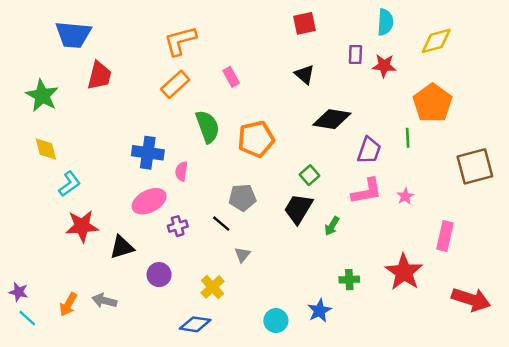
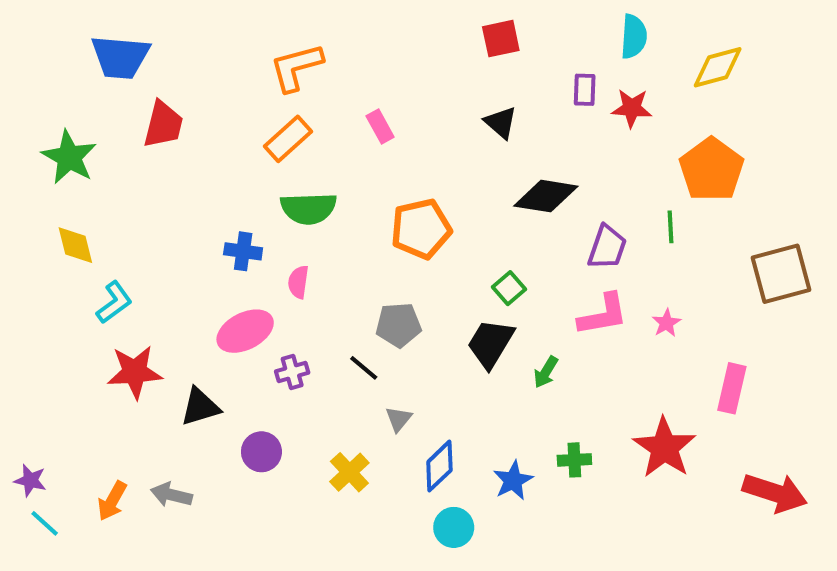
green semicircle: (208, 127) -> (308, 208), moved, turned 108
blue cross: (148, 153) -> (243, 251), size x0.7
blue star: (319, 311) -> (513, 480), moved
blue diamond: (195, 324) -> (439, 466), moved, turned -52

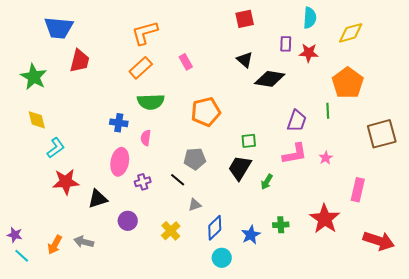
black diamond: (546, 196) -> (270, 79), moved
green square: (509, 288) -> (249, 141), turned 35
pink ellipse: (245, 331) -> (120, 162), turned -52
gray triangle: (398, 419) -> (195, 205), turned 32

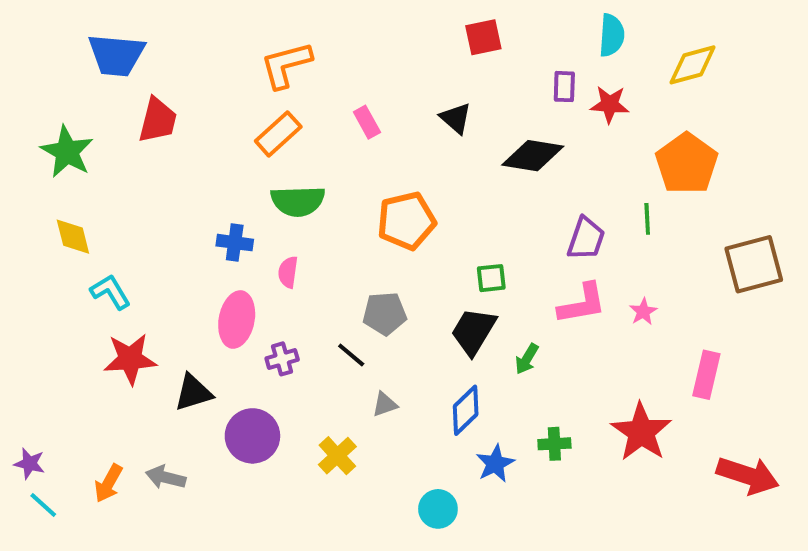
black triangle: (245, 60) -> (456, 118), moved
cyan L-shape: (56, 148) -> (110, 292), turned -85
purple circle: (128, 221) -> (252, 436), size x1.4
blue diamond: (215, 228) -> (466, 410), moved

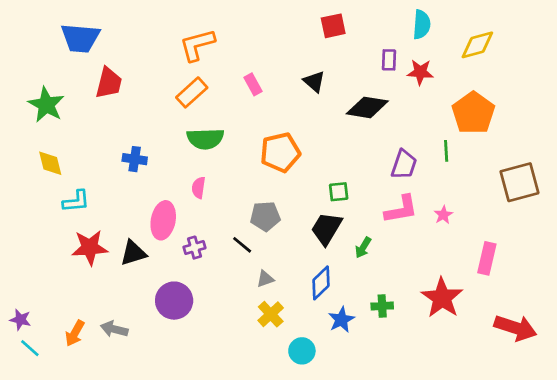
blue cross: (235, 243) -> (135, 159), moved
cyan L-shape: (110, 292) -> (76, 201), turned 116
black triangle: (193, 393) -> (133, 253), moved
yellow cross: (337, 456) -> (271, 314), moved

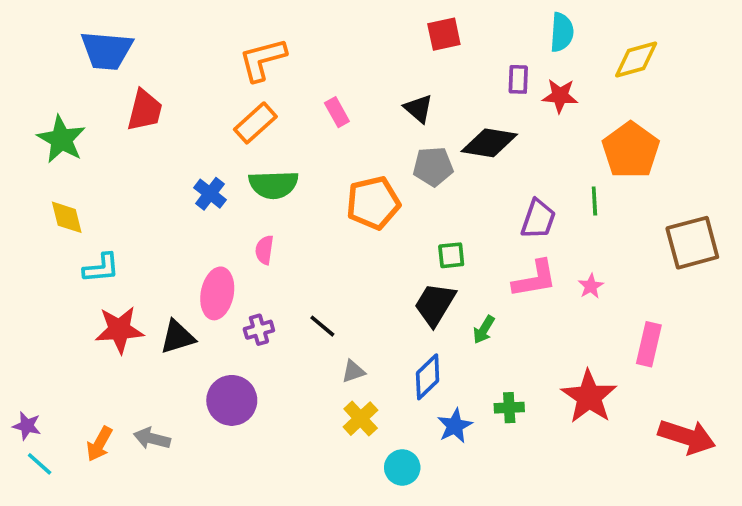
blue cross: (135, 159) -> (210, 194), moved, turned 30
gray pentagon: (265, 216) -> (433, 166), moved

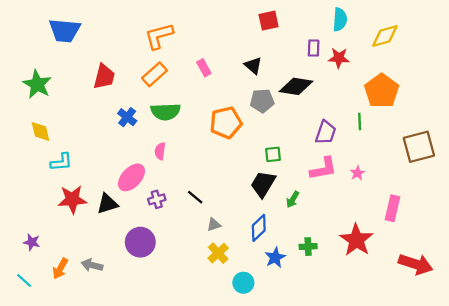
red trapezoid: (145, 110) -> (104, 77), moved
pink ellipse: (217, 293) -> (132, 177), turned 32
purple star: (27, 426) -> (32, 242), moved

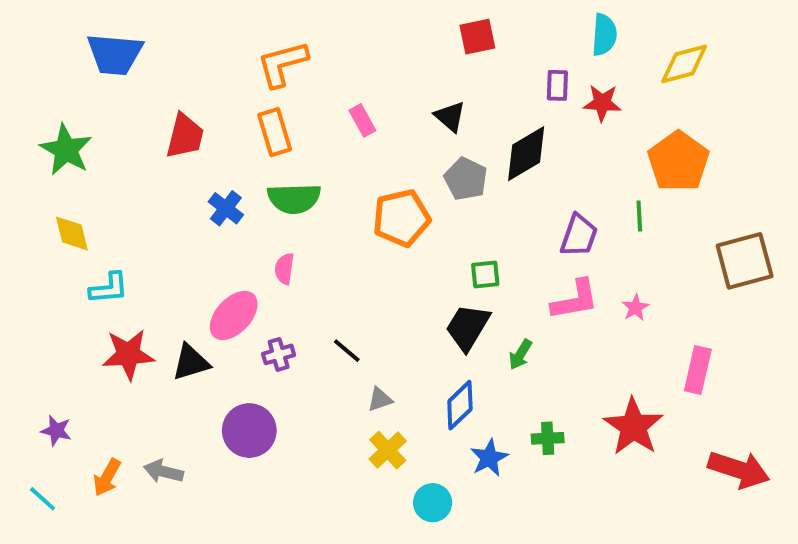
orange rectangle: (155, 74) -> (275, 132), turned -65
black diamond: (296, 86) -> (526, 154), turned -40
gray pentagon: (262, 101) -> (466, 179), turned 30

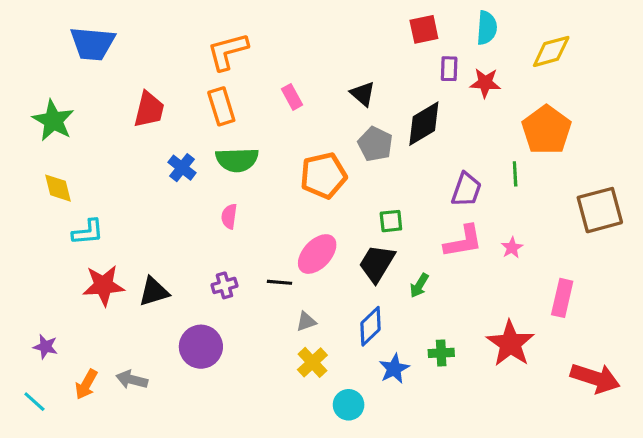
red square: (477, 37) -> (424, 29), moved
pink ellipse: (234, 315) -> (317, 254), moved
black line: (347, 351) -> (279, 282), turned -35

